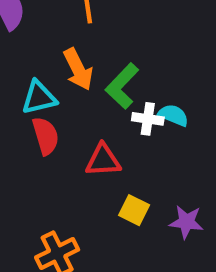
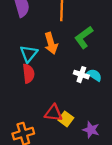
green L-shape: (122, 86) -> (84, 37), moved
cyan triangle: (39, 98) -> (29, 54), turned -48
red triangle: (103, 160) -> (53, 113), moved

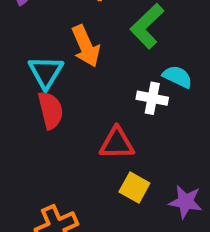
cyan semicircle: (94, 75) -> (177, 77), moved
red triangle: (53, 113) -> (117, 143), moved

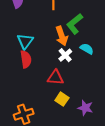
orange arrow: (86, 46) -> (62, 36), moved
white cross: (152, 98) -> (65, 55), moved, turned 32

